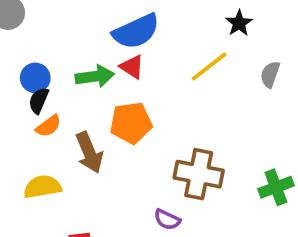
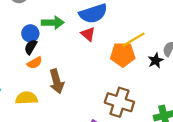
black star: (239, 23) -> (156, 60), moved
green arrow: (95, 76) -> (53, 23), moved
orange pentagon: (131, 123) -> (123, 55), moved

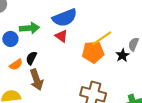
black semicircle: (31, 47) -> (31, 58), moved

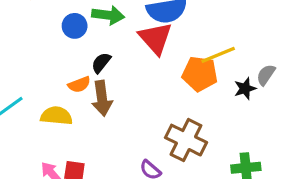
red triangle: (61, 36) -> (155, 38), size x1.6
orange semicircle: (16, 65) -> (79, 85), moved

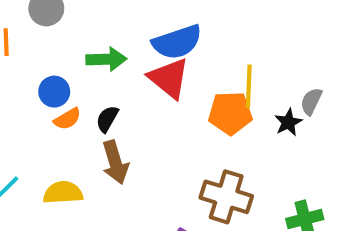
blue circle: (75, 26) -> (54, 92), moved
yellow line: (218, 55) -> (249, 86), turned -56
orange semicircle: (79, 85) -> (67, 119), moved

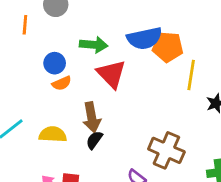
red triangle: (169, 78) -> (111, 74), moved
orange pentagon: (230, 113) -> (168, 47), moved
black semicircle: (107, 119) -> (94, 140), moved

